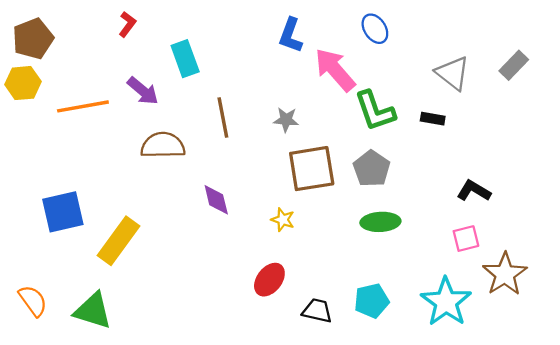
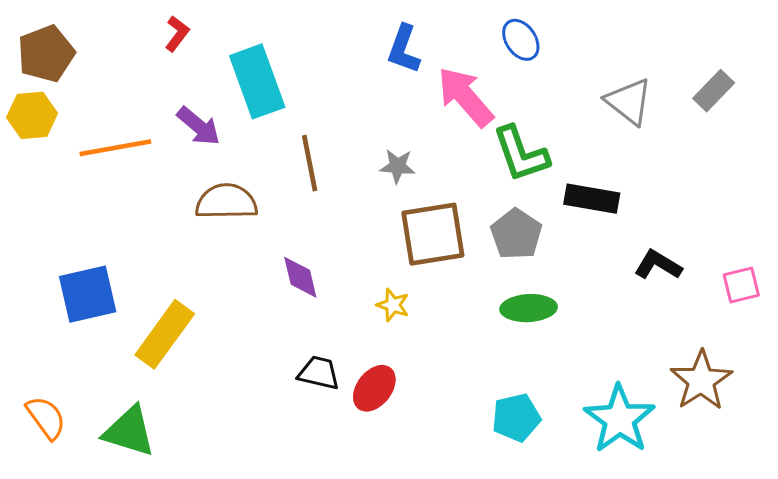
cyan rectangle: (185, 59) -> (257, 81), size x1.4
black rectangle: (433, 119) -> (592, 199), moved, size x1.6
pink square: (466, 239) -> (741, 285), moved
black trapezoid: (317, 311) -> (319, 373), moved

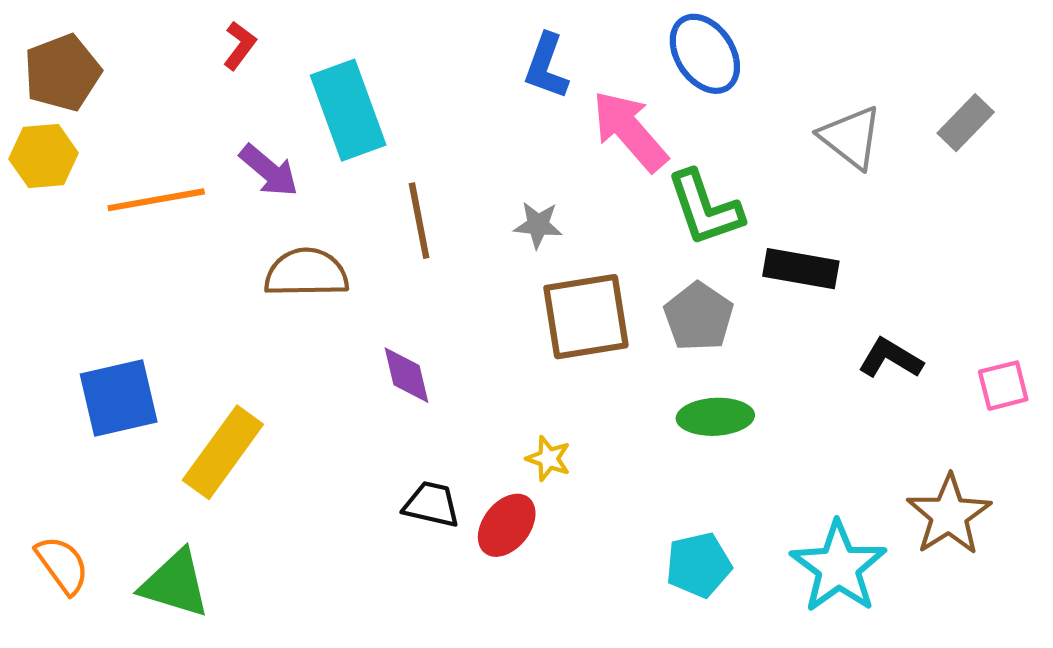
blue ellipse: (521, 40) -> (705, 54), size x1.4
yellow star: (393, 305) -> (548, 459), moved

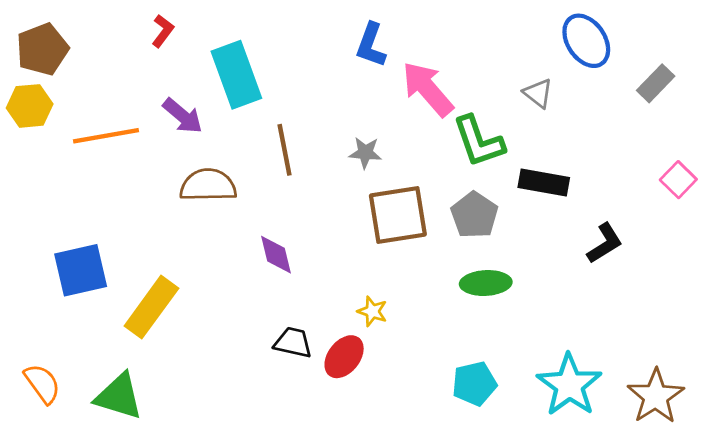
blue ellipse: (705, 54) -> (586, 41), moved
gray triangle: (851, 137) -> (538, 93), moved, size x0.7
black L-shape: (891, 358) -> (605, 243), turned 117
pink square: (1003, 386) -> (678, 180), moved, turned -32
brown star: (949, 515) -> (656, 396), moved

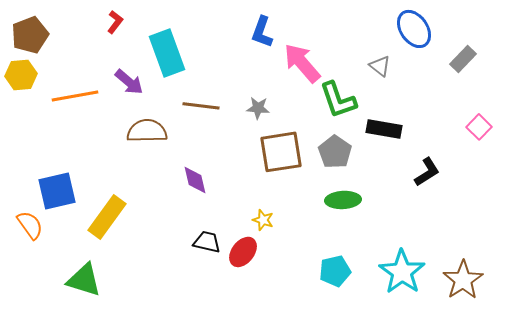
brown line: (285, 150) -> (201, 106), turned -72
orange semicircle: (42, 384) -> (30, 225), moved

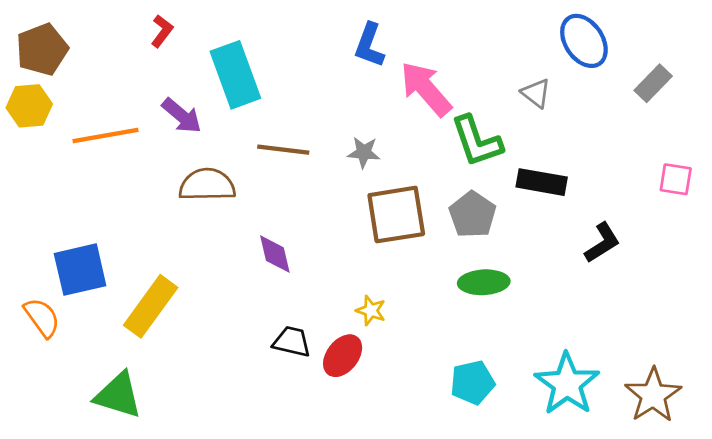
pink square: (479, 127) -> (676, 179), turned -35

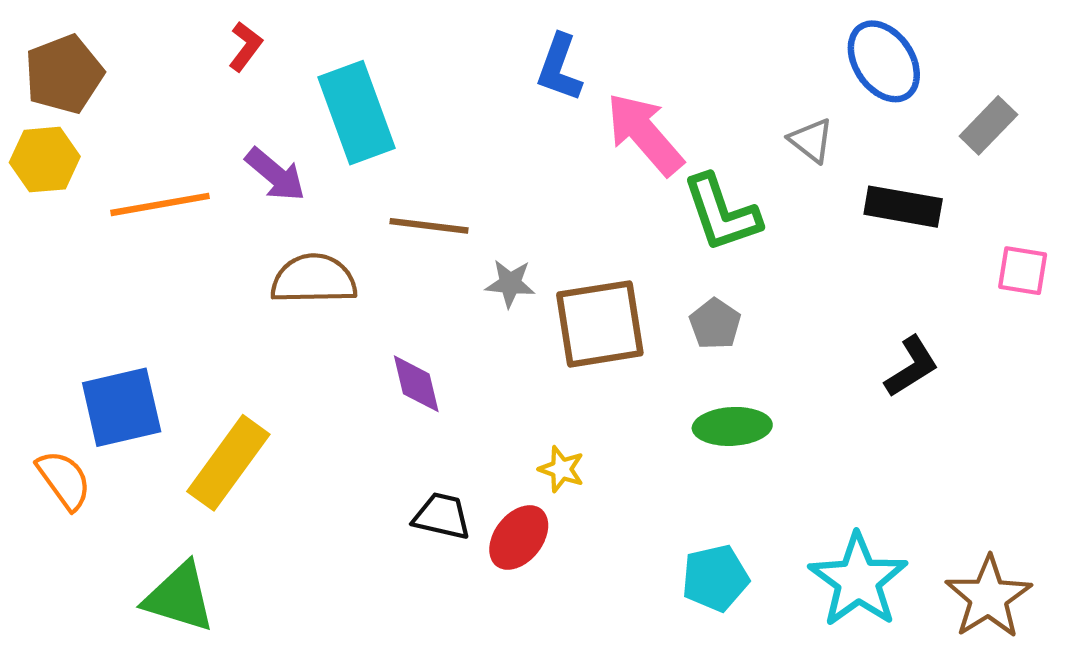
gray star: (364, 152) -> (510, 283), moved
black rectangle: (542, 182) -> (903, 207), moved
gray pentagon: (472, 215) -> (715, 324), size x0.7

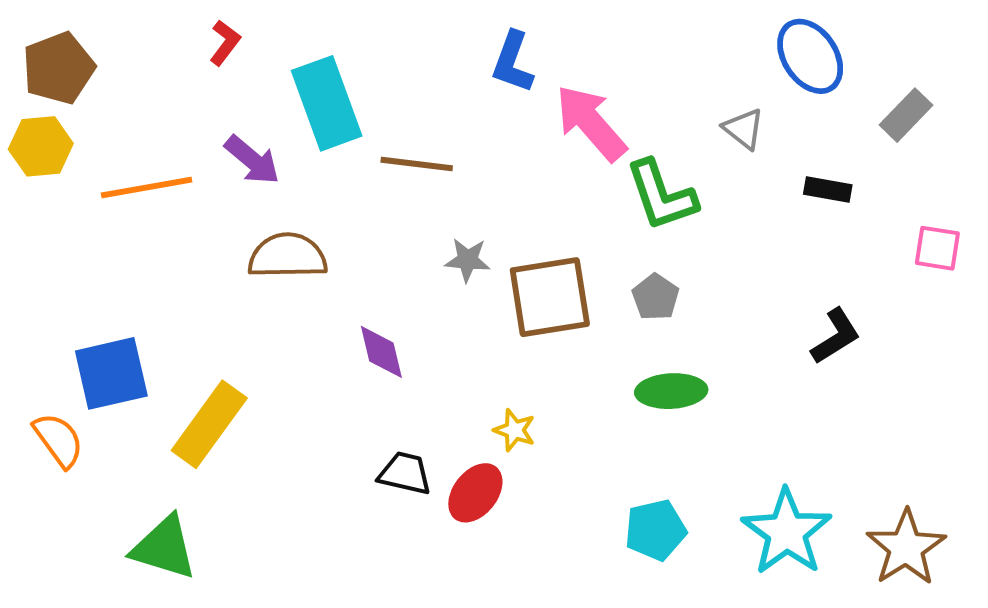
black rectangle: (903, 207) -> (828, 189), size x0.7
brown line: (429, 226) -> (417, 164), moved

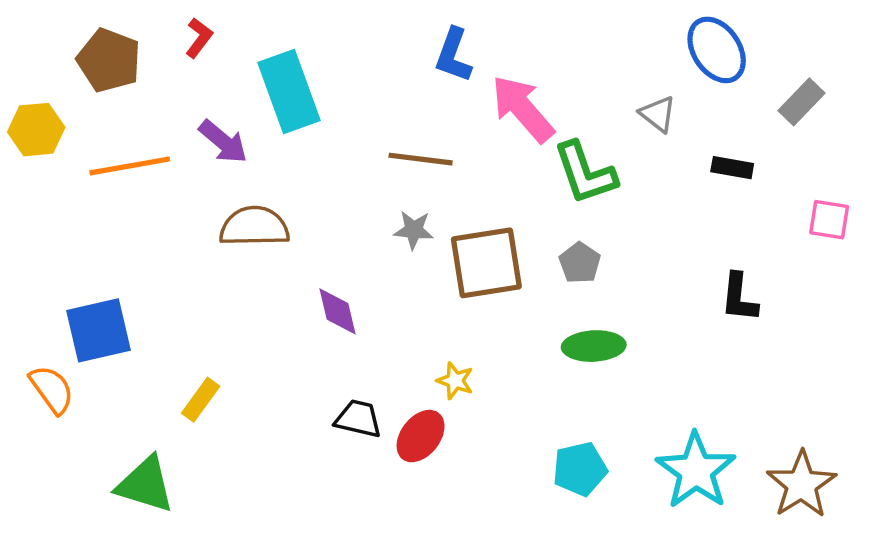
brown pentagon: (58, 68) -> (109, 60), moved, turned -30
brown line: (417, 164) -> (421, 159), moved
black L-shape: (836, 336) -> (739, 298), turned 128
yellow rectangle: (209, 424) -> (201, 400), moved, size x0.6

